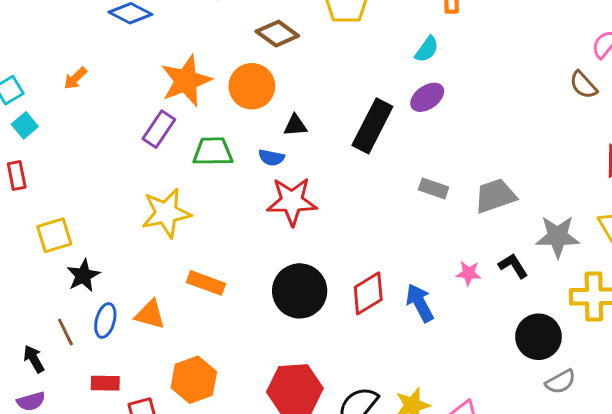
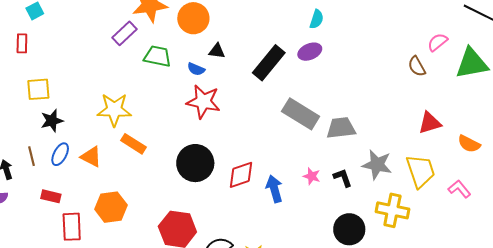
cyan semicircle: (427, 49) -> (317, 19), turned -30
gray rectangle: (434, 188) -> (301, 114), size x1.8
yellow star: (166, 213) -> (114, 110), moved

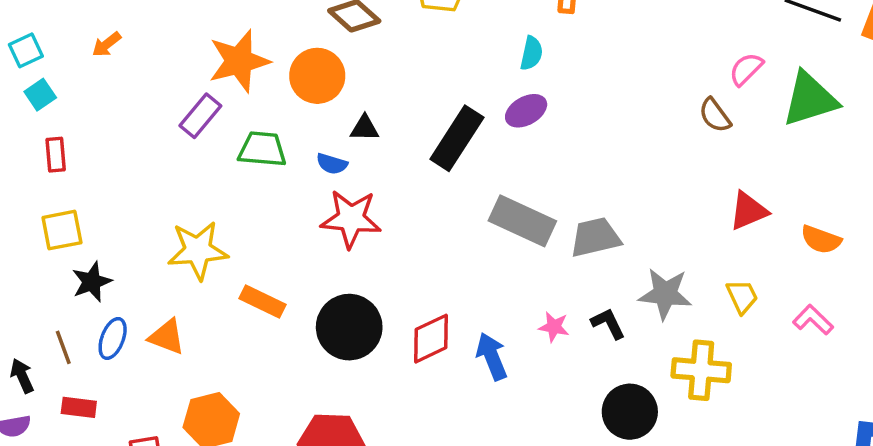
red rectangle: (22, 43) -> (56, 155), moved
orange rectangle: (133, 144) -> (263, 301), moved
yellow trapezoid: (421, 171) -> (742, 296), size x0.6
red rectangle: (51, 196) -> (79, 407), moved

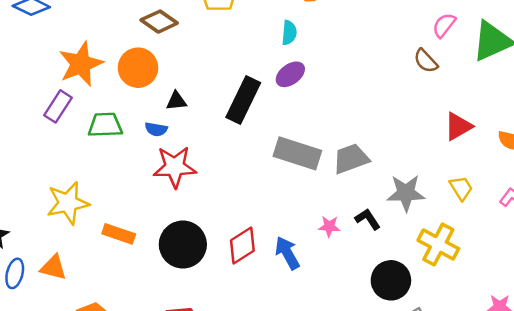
yellow cross: (701, 370) -> (438, 244), turned 30

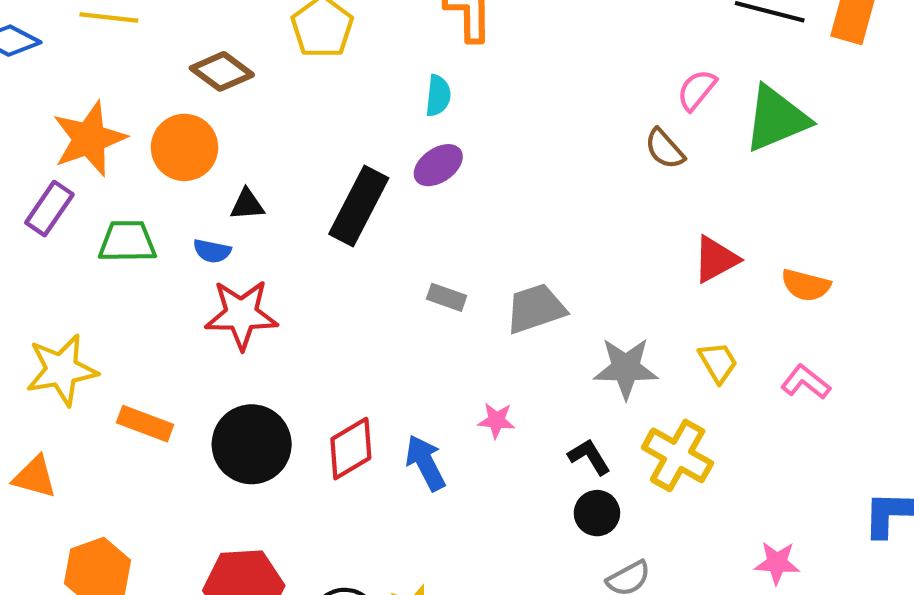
gray rectangle: (297, 153) -> (447, 297), size x0.5
black L-shape: (368, 219) -> (589, 457), moved
black circle: (391, 280) -> (597, 513), size x0.7

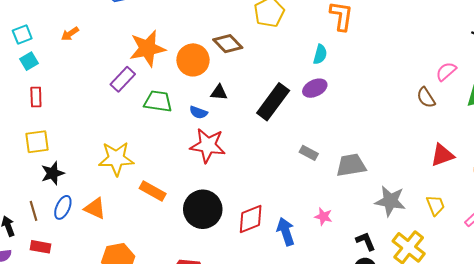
brown diamond: (222, 71) -> (228, 44), moved

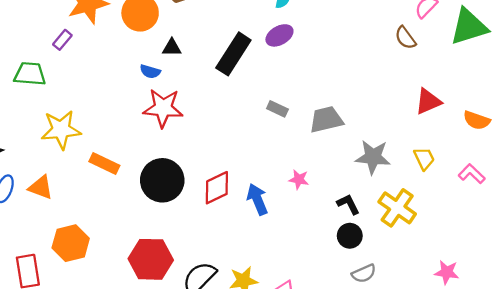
purple rectangle: (123, 79) -> (62, 40), size x0.7
green trapezoid: (158, 101) -> (30, 74), moved

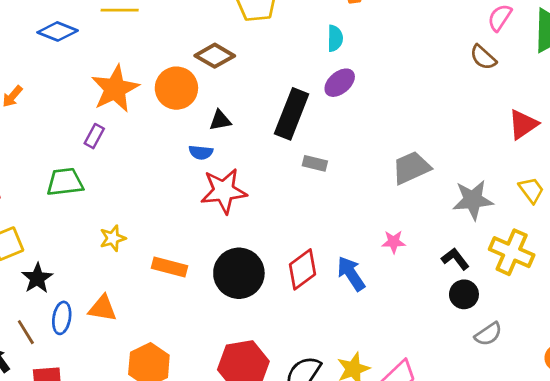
gray rectangle: (277, 109) -> (315, 163), moved
yellow star: (61, 130) -> (113, 238), size x0.6

